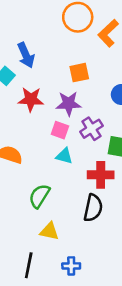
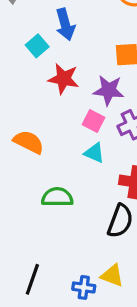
green semicircle: (39, 196) -> (57, 197), turned 50
yellow triangle: (49, 231) -> (112, 275), moved

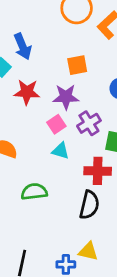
pink square: (93, 121) -> (56, 124), turned 36

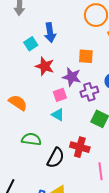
purple cross: (89, 123) -> (89, 92), moved
red cross: (98, 171) -> (80, 147), moved
black semicircle: (89, 205) -> (56, 158), moved

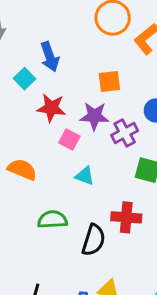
pink square: (60, 95) -> (69, 139), moved, turned -32

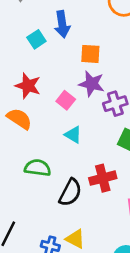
orange square: (109, 81) -> (90, 54), moved
red star: (51, 108) -> (28, 86), moved
red cross: (126, 217) -> (103, 178), turned -30

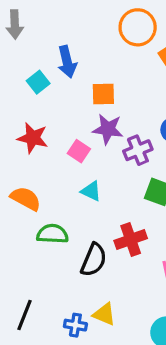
orange semicircle: (19, 119) -> (26, 199), moved

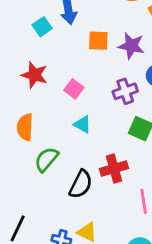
purple star: (108, 129) -> (131, 46), moved
orange semicircle: (26, 199) -> (25, 127), turned -120
green semicircle: (52, 234) -> (46, 159), turned -56

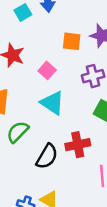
orange square: (98, 41) -> (72, 41), moved
cyan triangle: (82, 124) -> (52, 103), size x1.5

